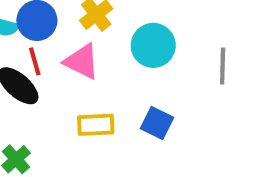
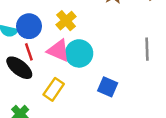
cyan circle: (153, 45) -> (79, 53), moved
yellow rectangle: (96, 125) -> (54, 89), moved, turned -50

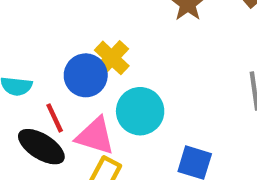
blue circle: (29, 26) -> (86, 75), moved
pink triangle: (58, 51) -> (95, 136), moved

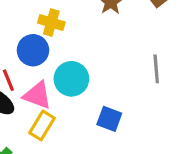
yellow cross: (112, 58) -> (51, 23), moved, turned -30

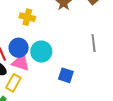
blue circle: (33, 50) -> (19, 48), moved
yellow rectangle: (42, 125) -> (13, 83), moved

